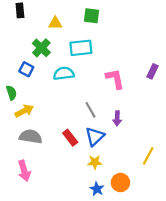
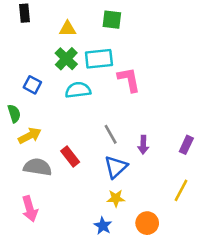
green cross: (41, 48) -> (66, 59), moved
purple rectangle: (152, 71) -> (186, 145), moved
pink L-shape: (115, 79) -> (129, 80), moved
red rectangle: (70, 138) -> (70, 157), moved
blue star: (97, 189) -> (103, 226), moved

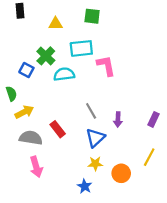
green cross: (66, 59) -> (46, 56), moved
pink arrow: (30, 209) -> (36, 167), moved
orange circle: (147, 223) -> (121, 173), moved

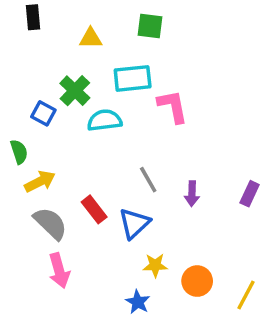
gray semicircle: (31, 138) -> (50, 223), turned 35
blue triangle: (95, 138) -> (134, 223), moved
yellow line: (149, 157) -> (246, 295), moved

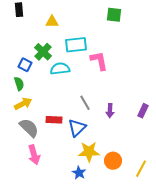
green square: (150, 26) -> (114, 15), moved
green semicircle: (19, 152) -> (19, 84), moved
red rectangle: (94, 209) -> (54, 120), turned -49
yellow star: (155, 265) -> (89, 152), size x1.5

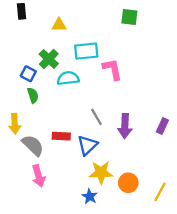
green semicircle: (19, 84) -> (33, 95), moved
yellow arrow: (23, 104) -> (15, 124), moved, turned 114
purple arrow: (110, 111) -> (125, 126), size x1.5

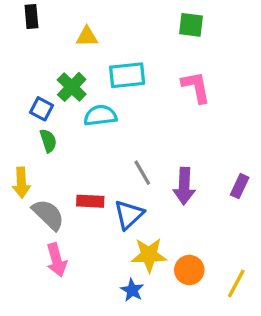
pink L-shape: (112, 69) -> (196, 87), moved

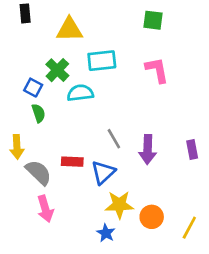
yellow triangle: (87, 37) -> (69, 30), size x1.5
purple rectangle: (240, 186) -> (192, 150), turned -36

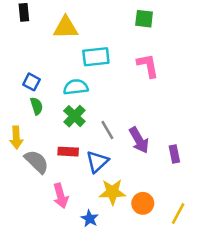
green cross: (57, 70) -> (74, 116), moved
purple arrow: (148, 150) -> (139, 140), turned -32
purple rectangle: (192, 150) -> (174, 154), moved
pink arrow: (45, 209) -> (61, 196), moved
blue star: (106, 233) -> (90, 219), moved

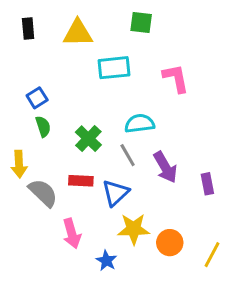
black rectangle: (24, 12) -> (28, 28), moved
green square: (144, 19) -> (141, 22), moved
blue square: (31, 82) -> (37, 98), turned 30
cyan semicircle: (76, 87) -> (140, 123), moved

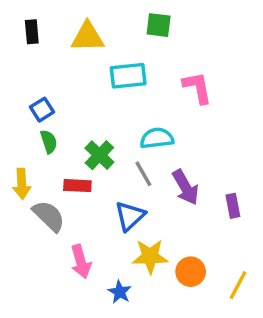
red rectangle: (81, 181) -> (77, 186), moved

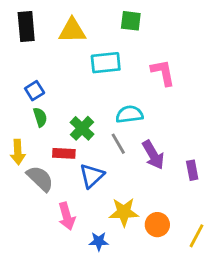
black rectangle: (32, 32) -> (26, 26), size x1.5
blue triangle: (130, 216) -> (92, 176), moved
blue star: (120, 292) -> (99, 241), turned -30

